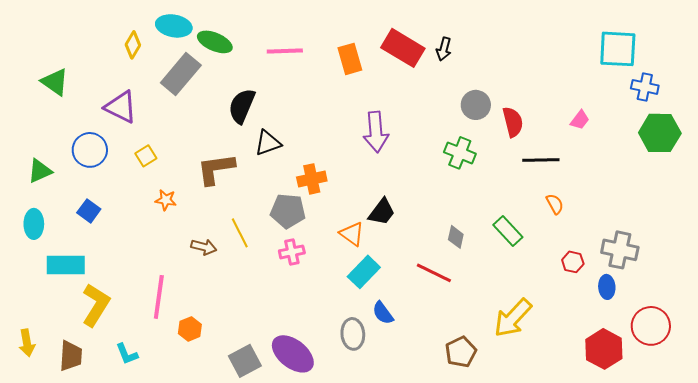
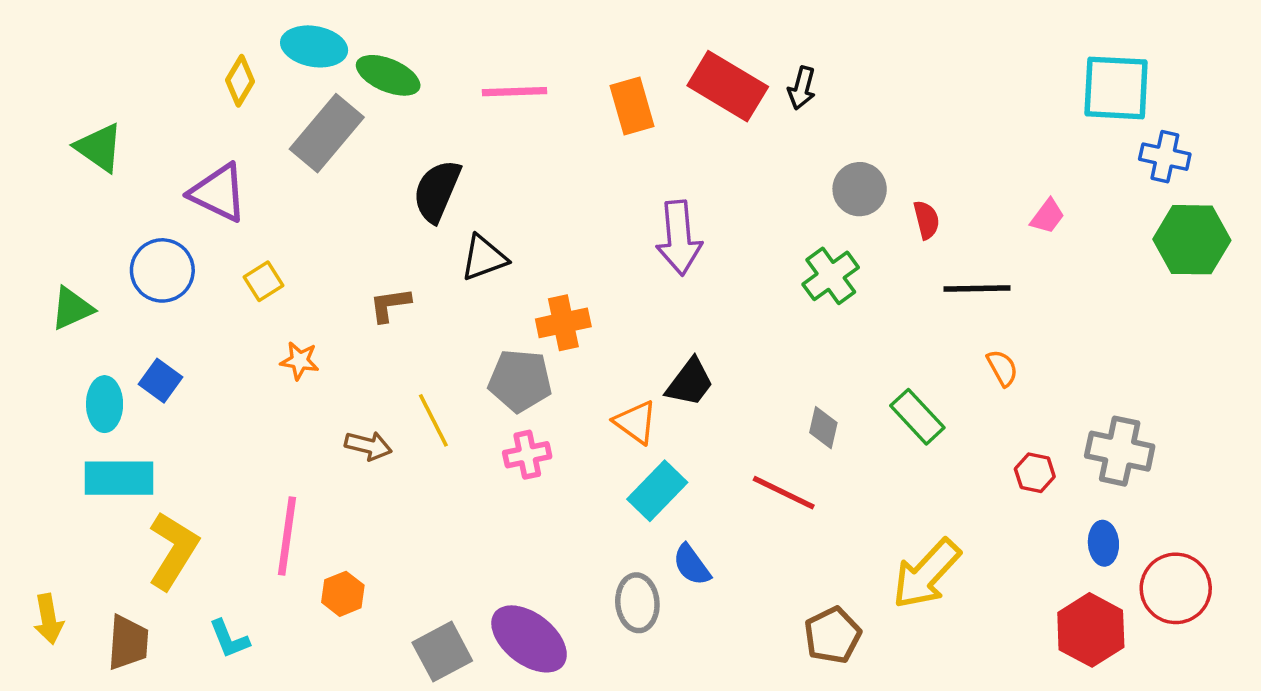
red semicircle: (513, 122) -> (926, 220), size x0.7
green cross: (460, 153) -> (831, 276), turned 32
brown L-shape: (216, 169) -> (390, 305), size x0.6
cyan ellipse: (34, 224) -> (105, 404), moved
blue ellipse: (607, 287) -> (1103, 543), moved

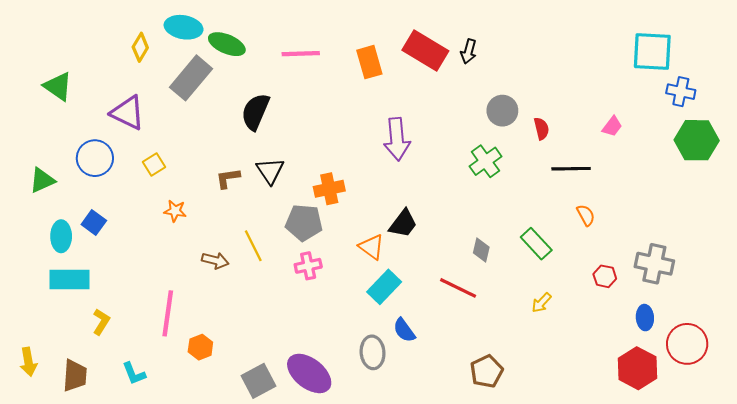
black triangle: (484, 258) -> (270, 171), moved, turned -44
yellow L-shape: (173, 550) -> (101, 322), size x0.6
yellow arrow: (926, 574) -> (541, 303), moved, size x0.5

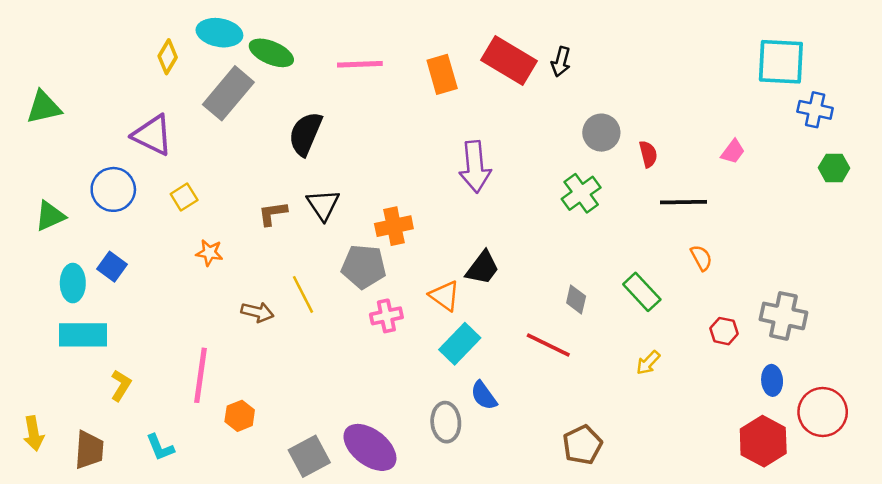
green triangle: (58, 86) -> (44, 107), moved, turned -48
green hexagon: (697, 140) -> (834, 168), size x0.6
pink cross: (308, 266) -> (386, 316), moved

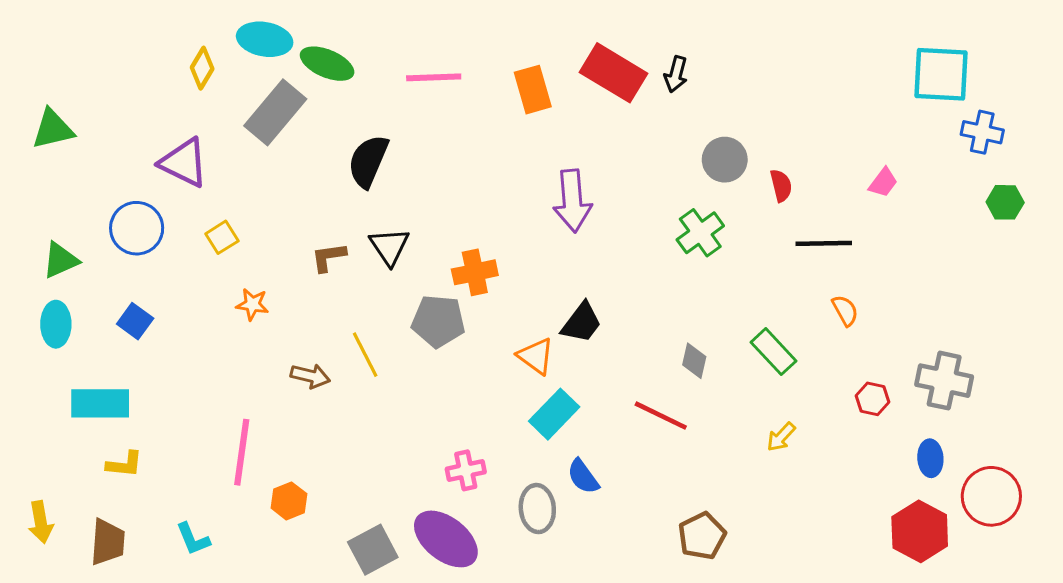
cyan ellipse: (73, 283) -> (56, 324), moved
pink cross: (386, 316) -> (466, 470), moved
yellow L-shape: (121, 385) -> (124, 464), moved, turned 64

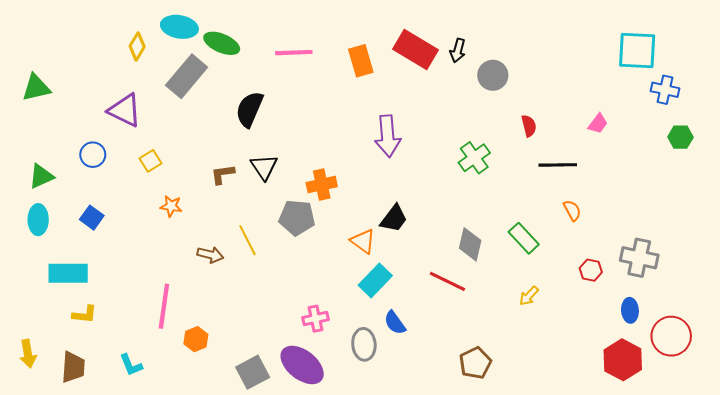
gray circle: (725, 160) -> (493, 75), moved
blue circle: (137, 228) -> (93, 155), size x0.7
gray diamond: (694, 361) -> (470, 244), size x1.4

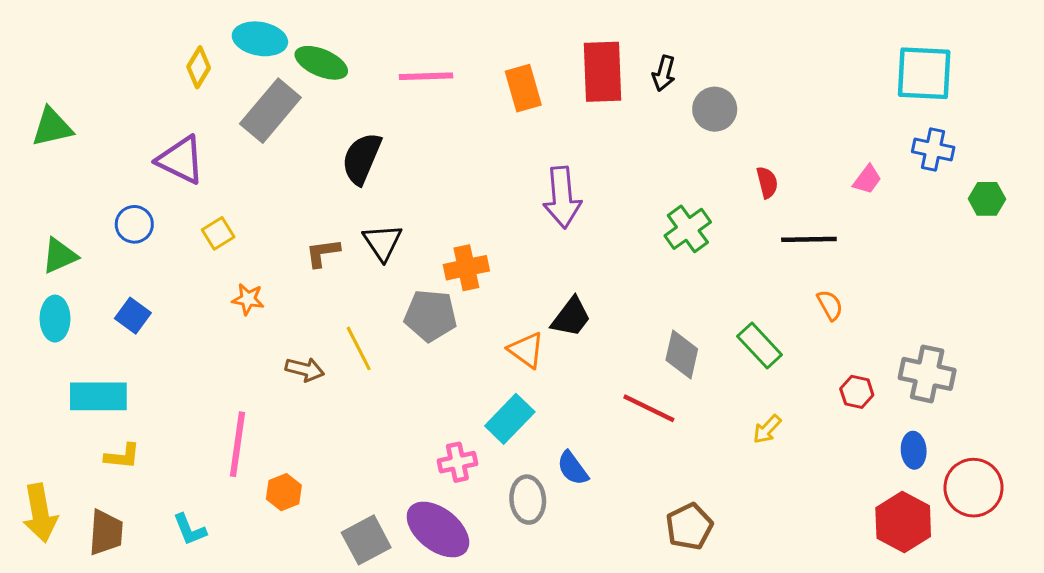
red rectangle: (415, 49) -> (603, 72), turned 57
blue cross: (665, 90) -> (933, 150), moved
cyan rectangle: (375, 280) -> (510, 419), moved
yellow arrow: (28, 354) -> (40, 513), size x1.4

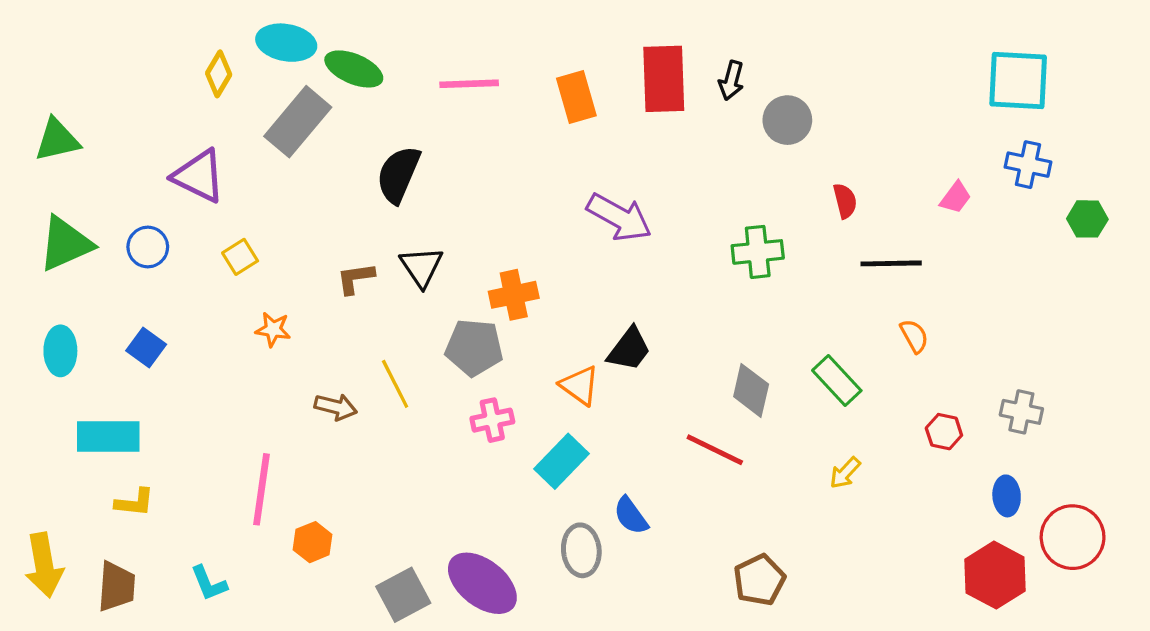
purple arrow: (562, 197) -> (619, 217), turned -56
green cross: (688, 229) -> (758, 252), turned 30
green triangle: (59, 256) -> (65, 244), moved, size x1.4
gray cross: (927, 374) -> (1021, 412), size x0.7
pink cross: (457, 462) -> (492, 420), moved

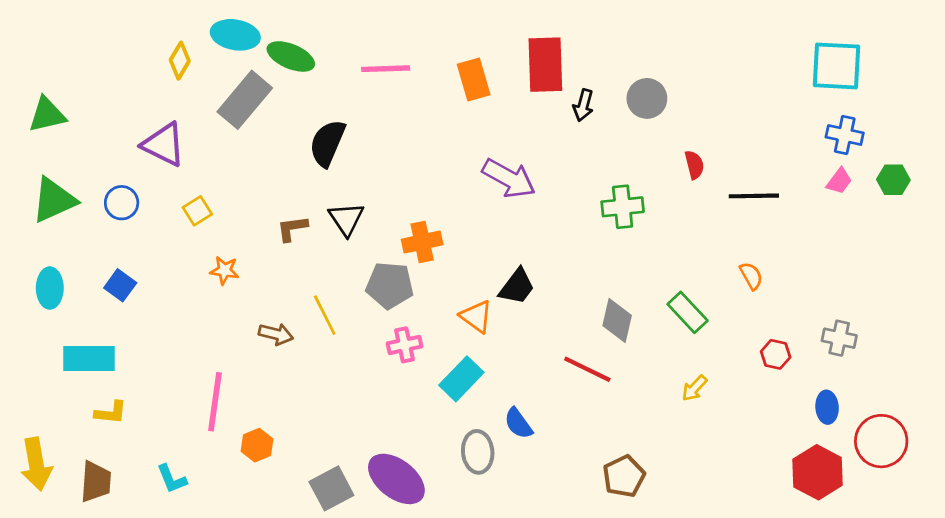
black arrow: (731, 81) -> (583, 105), moved
pink trapezoid: (955, 198) -> (839, 181), moved
black line: (891, 263) -> (754, 196), moved

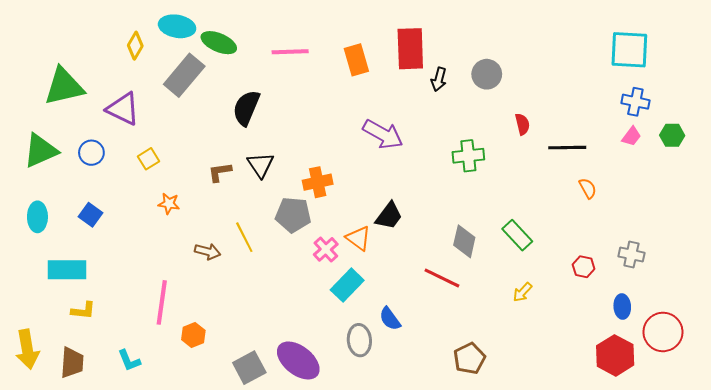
green triangle: (47, 115) -> (64, 86), moved, size x1.4
orange semicircle: (751, 276) -> (588, 188), moved
pink cross: (405, 345) -> (326, 249), moved, turned -30

